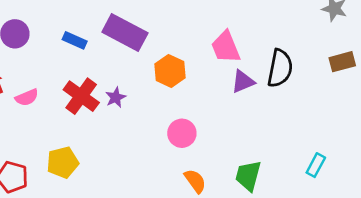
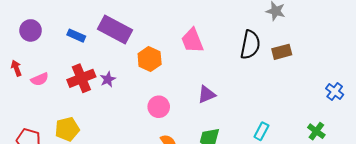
black semicircle: (280, 68) -> (250, 45), moved
purple triangle: (243, 82) -> (206, 95), moved
red cross: (81, 96) -> (81, 78), turned 32

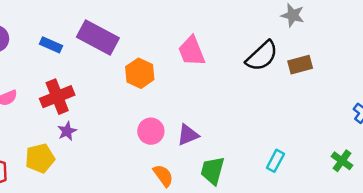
black semicircle: (250, 45) -> (262, 56), turned 36
purple star: (108, 79) -> (67, 131), moved
purple triangle: (206, 95) -> (188, 135), moved

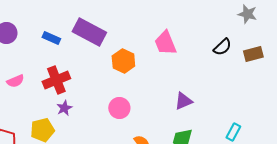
black semicircle: (262, 56) -> (222, 47), size x0.7
pink circle: (151, 131) -> (119, 108), moved
purple triangle: (188, 135) -> (183, 101), moved

